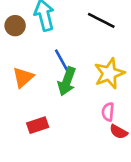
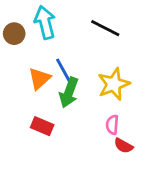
orange triangle: (23, 77) -> (39, 78), moved
red rectangle: (38, 125) -> (42, 126), moved, turned 42

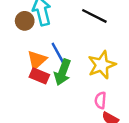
brown circle: (14, 34) -> (25, 21), moved
red rectangle: (42, 126) -> (39, 76), moved

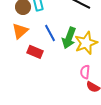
orange triangle: (37, 60) -> (20, 31), moved
green arrow: (63, 72) -> (69, 38), moved

